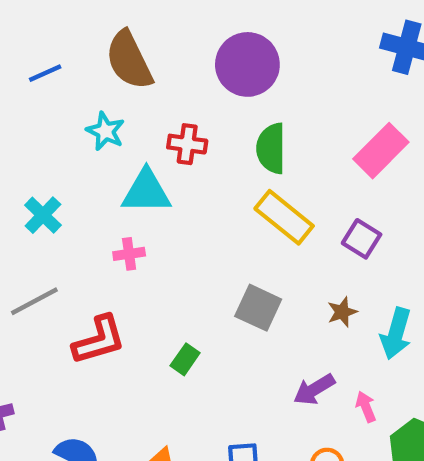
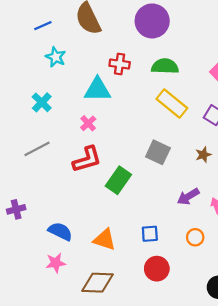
cyan star: (105, 131) -> (56, 57), moved
green semicircle: (271, 148) -> (165, 66), turned 92
pink cross: (129, 254) -> (88, 123), turned -35
red L-shape: (99, 340) -> (87, 159), moved
green rectangle: (185, 359) -> (118, 180), size x1.6

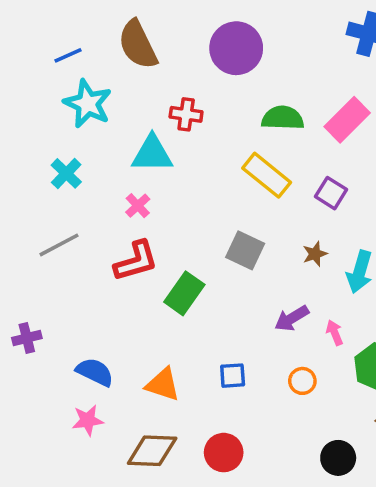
cyan star: (56, 57) -> (88, 104), size x1.5
green semicircle: (165, 66) -> (283, 118), moved
red circle: (157, 269) -> (224, 453), moved

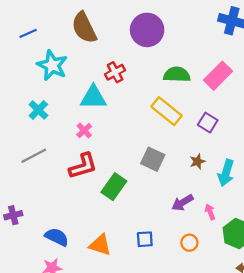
blue line: (68, 55) -> (28, 33), moved
red cross: (186, 114) -> (115, 72), turned -36

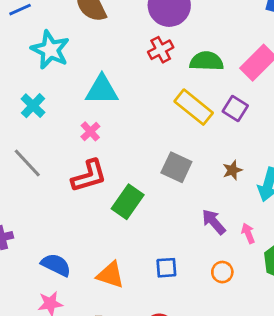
red cross: (115, 72) -> (161, 50), moved
purple square: (208, 123) -> (235, 109), moved
gray line: (34, 156) -> (27, 163), turned 75
purple arrow: (183, 203) -> (214, 222), turned 80

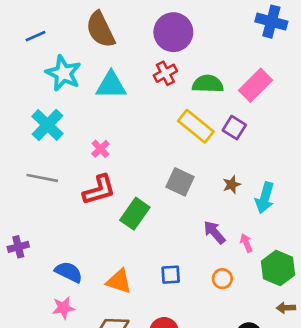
cyan triangle: (102, 90) -> (111, 85), moved
cyan cross: (33, 106) -> (47, 125), size x1.4
gray line: (27, 163) -> (42, 178), turned -36

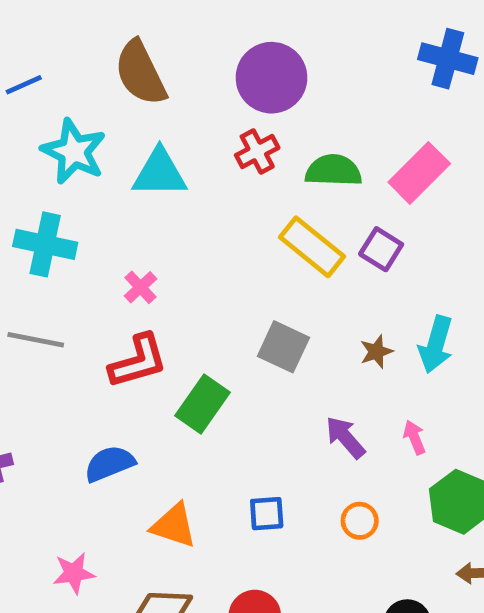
cyan cross: (47, 125) -> (45, 244), turned -32
cyan arrow: (265, 198) -> (436, 344), moved
pink arrow: (246, 243) -> (414, 437), moved
blue semicircle: (69, 272) -> (109, 464), moved, turned -48

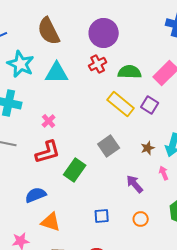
gray square: (283, 347) -> (109, 146), turned 30
pink arrow: (414, 437) -> (164, 173), moved
orange triangle: (174, 526) -> (51, 222), moved

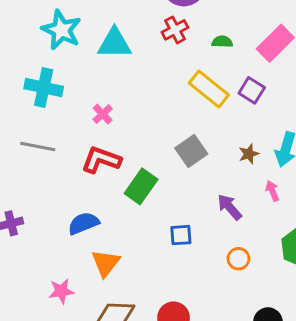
green semicircle: (130, 72) -> (222, 42), size x0.6
red L-shape: (48, 152) -> (101, 160), turned -144
blue square: (102, 216) -> (181, 235), moved
orange triangle: (51, 222) -> (106, 263), turned 50

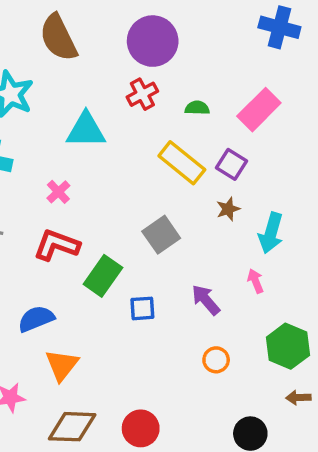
cyan triangle: (114, 43) -> (86, 130), moved
brown star: (249, 154) -> (228, 209), moved
blue square: (181, 235) -> (142, 308), moved

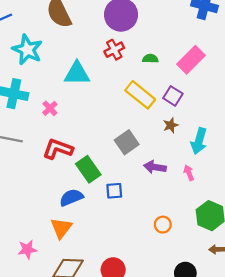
pink cross: (58, 192) -> (50, 108), moved
green rectangle: (103, 276) -> (88, 169), turned -70
purple arrow: (206, 300) -> (155, 167), moved, turned -40
blue semicircle: (36, 319) -> (71, 198), moved

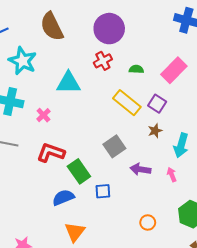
orange triangle: (61, 228) -> (75, 232), moved

